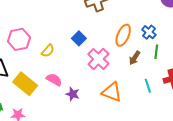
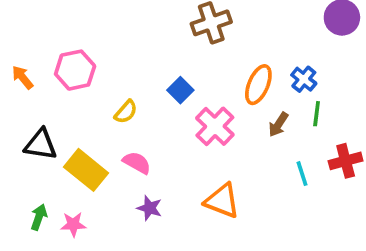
pink hexagon: (19, 39) -> (75, 70), moved
orange triangle: (112, 92) -> (222, 201), moved
purple star: (73, 94) -> (150, 208), moved

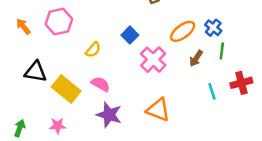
orange ellipse: (258, 85) -> (183, 31), turned 30
purple star: (150, 208) -> (109, 115), size x1.5
green arrow: (39, 217) -> (20, 128), moved

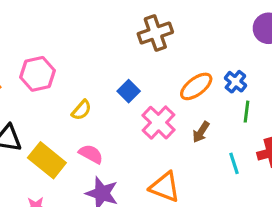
brown arrow: (196, 58) -> (201, 132), moved

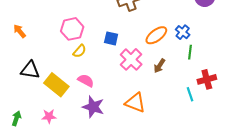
pink hexagon: (37, 74) -> (72, 29), moved
blue square: (129, 91) -> (111, 38), turned -32
cyan line: (234, 163) -> (190, 94), moved

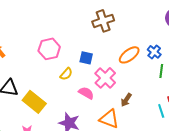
yellow semicircle: (80, 51) -> (66, 74), moved
brown arrow: (159, 66) -> (126, 100), moved
pink semicircle: (86, 81) -> (86, 93), moved

